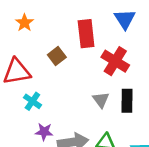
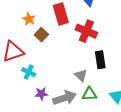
orange star: (25, 23) -> (29, 19), moved
gray triangle: (101, 100) -> (81, 75), moved

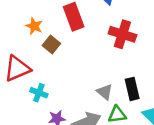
red cross: (86, 31) -> (122, 34), moved
black rectangle: (100, 60) -> (132, 89), moved

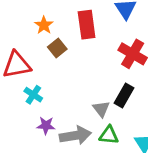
black rectangle: (132, 89) -> (124, 96), moved, turned 30

